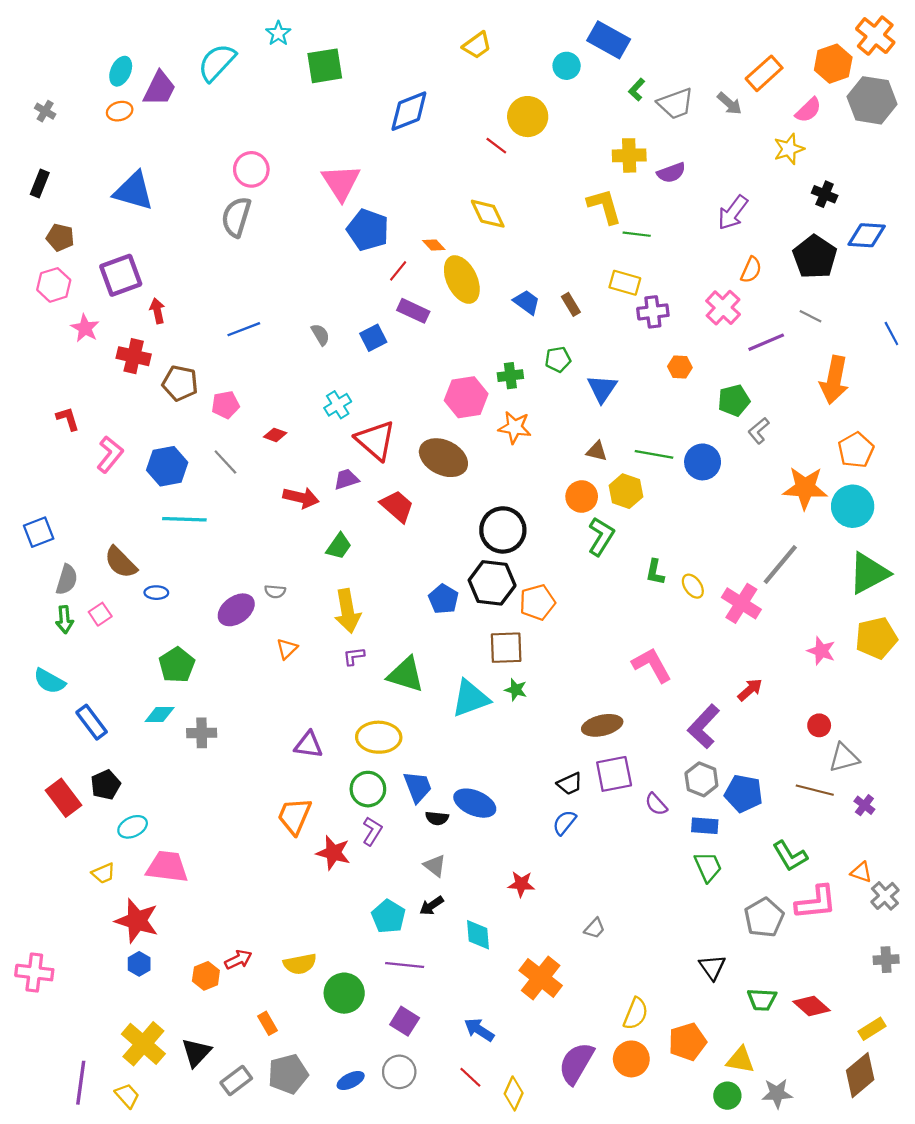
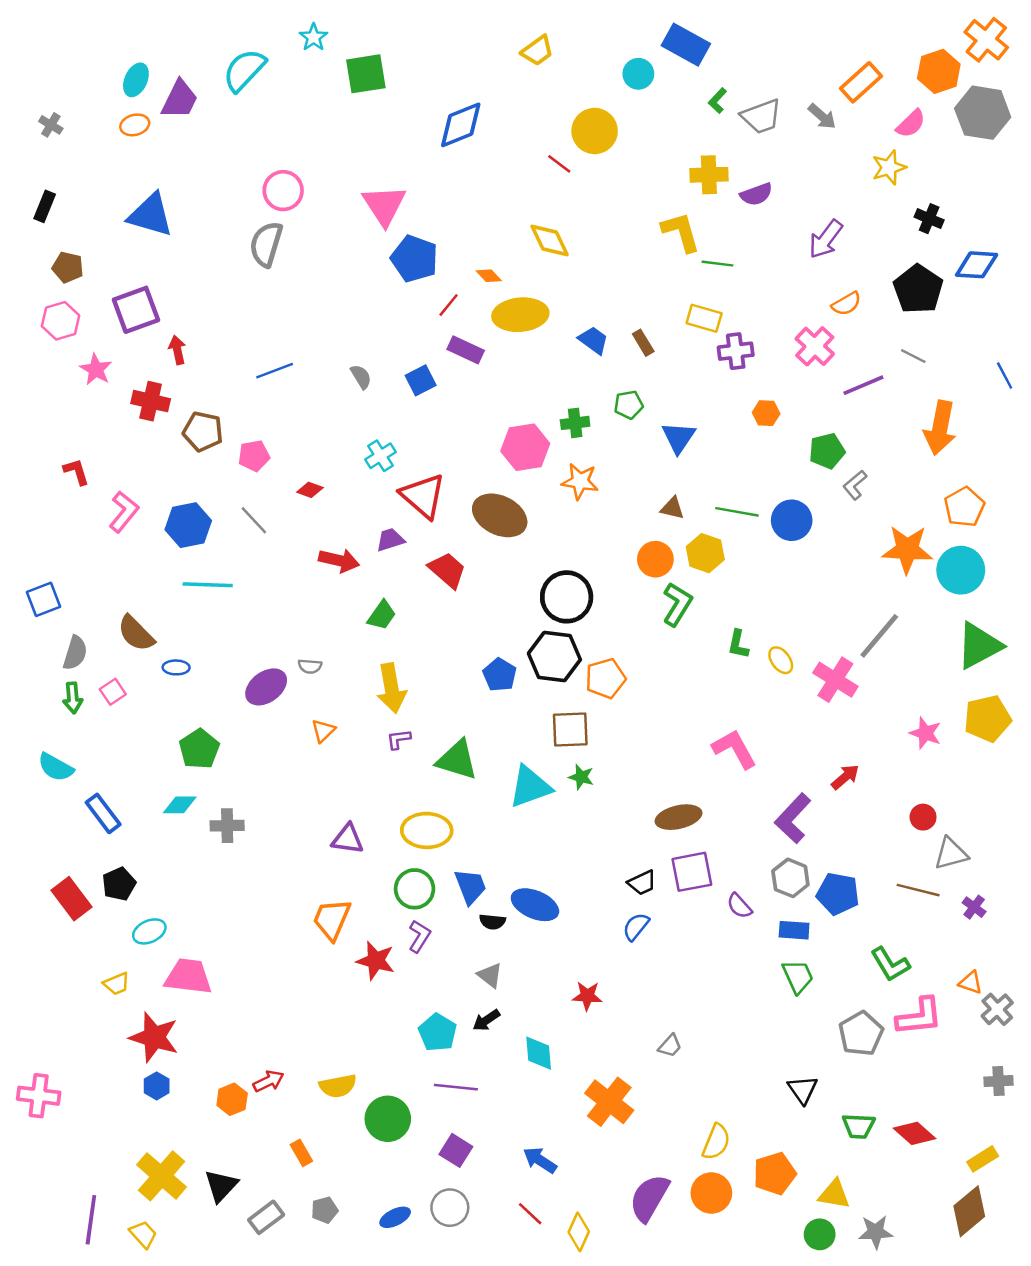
orange semicircle: (751, 270) -> (846, 304), turned 36
yellow ellipse: (462, 280) -> (520, 315), turned -69
gray pentagon: (288, 1074) -> (325, 1210), size x0.6

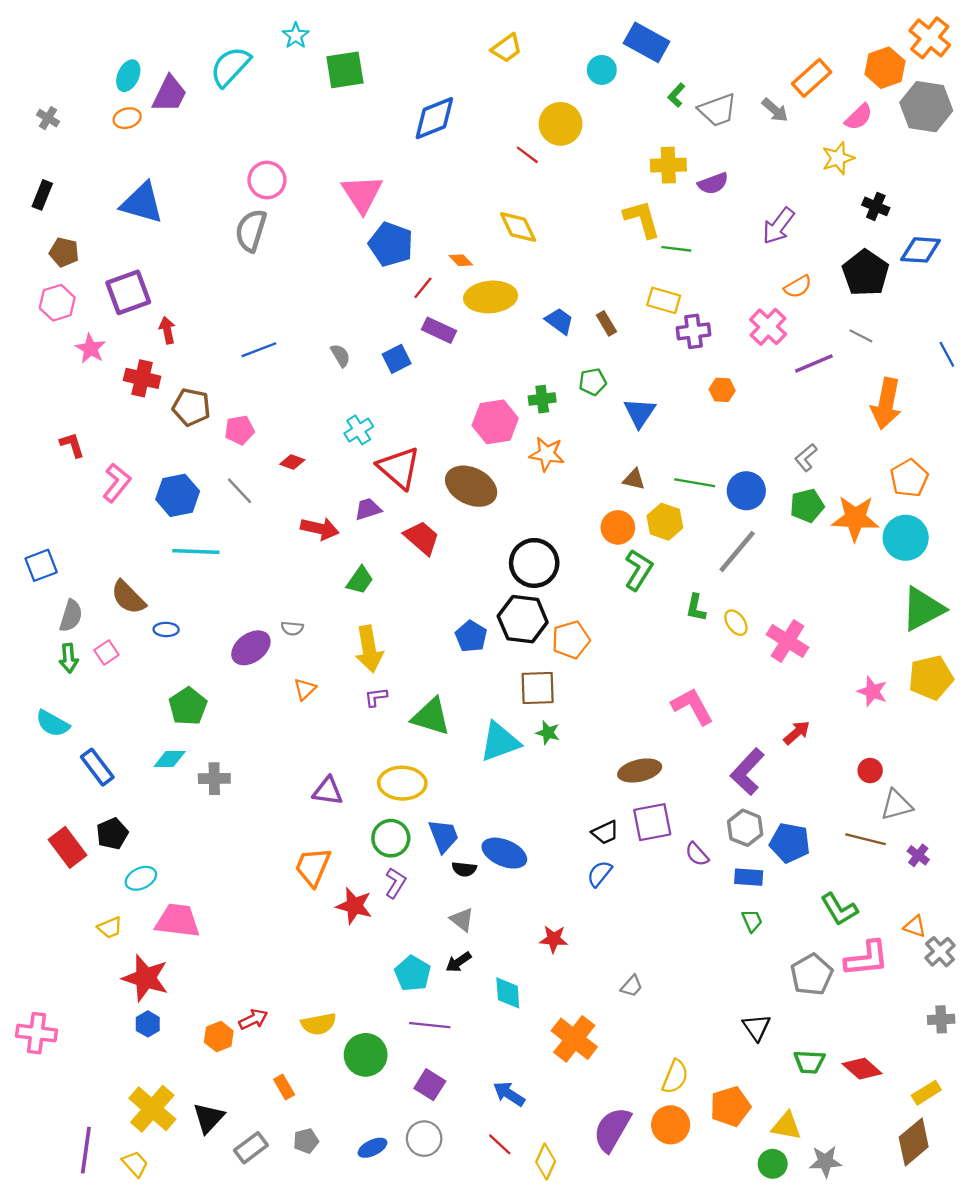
green pentagon: (827, 451) -> (807, 506), moved
gray line: (879, 636) -> (737, 552), moved
green trapezoid: (798, 976) -> (752, 921), size x0.7

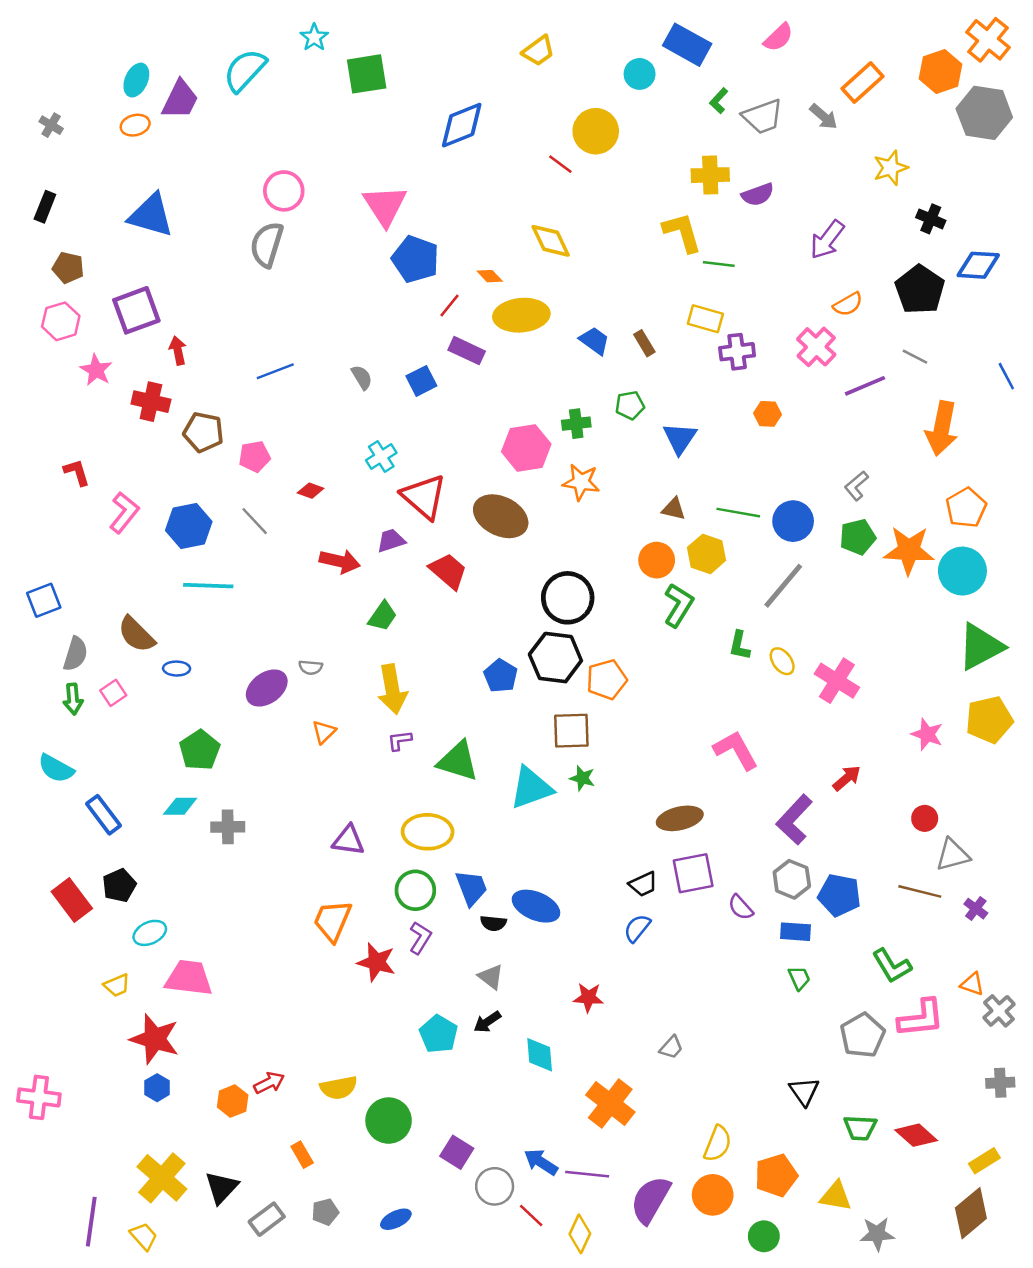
pink semicircle: (859, 117) -> (778, 37), moved
purple line: (430, 1025) -> (587, 1174), moved
gray circle: (424, 1139) -> (495, 1186), moved
green circle: (773, 1164) -> (764, 1236), moved

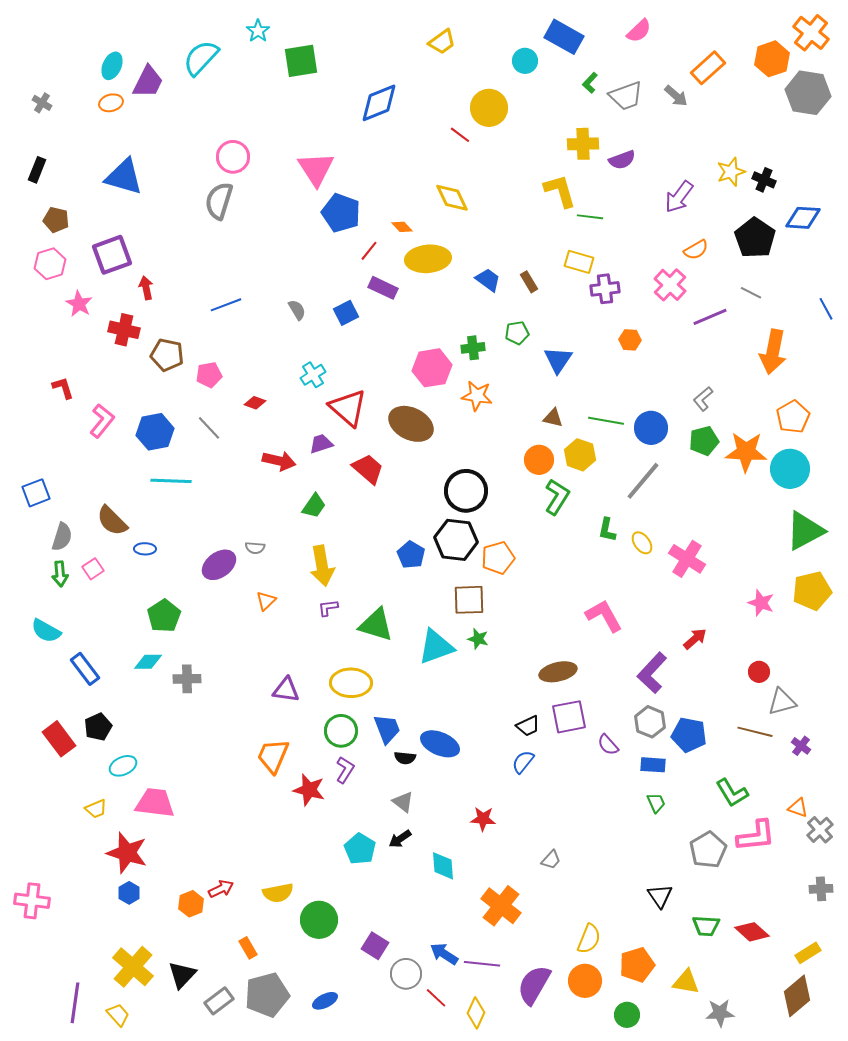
yellow star: (891, 168) -> (731, 172), moved
gray pentagon: (325, 1212) -> (267, 995), size x2.0

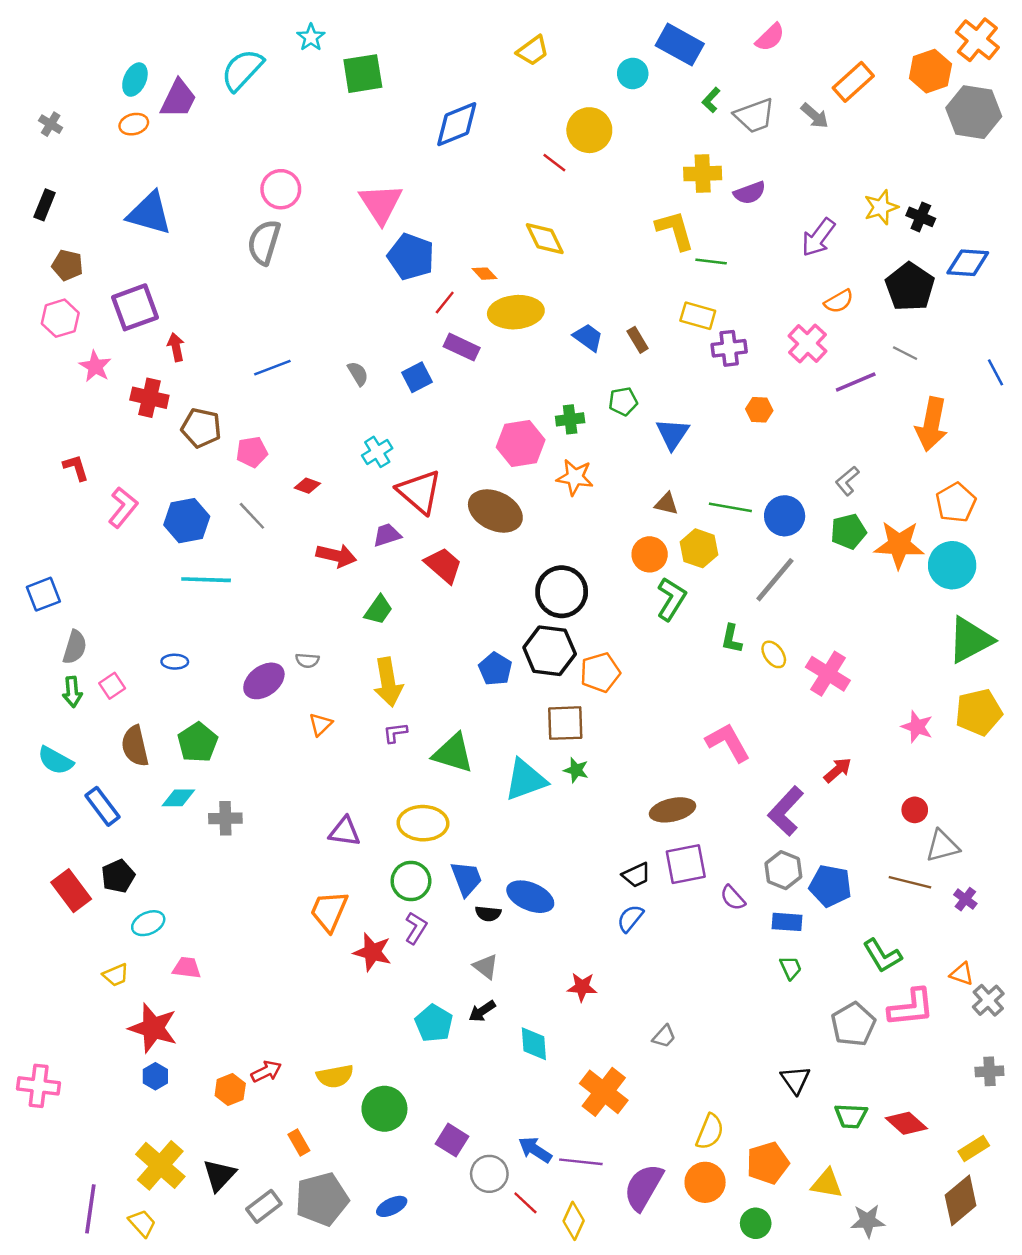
brown semicircle: (112, 521) -> (135, 746), moved, turned 32
pink trapezoid: (155, 803) -> (187, 968), size x0.6

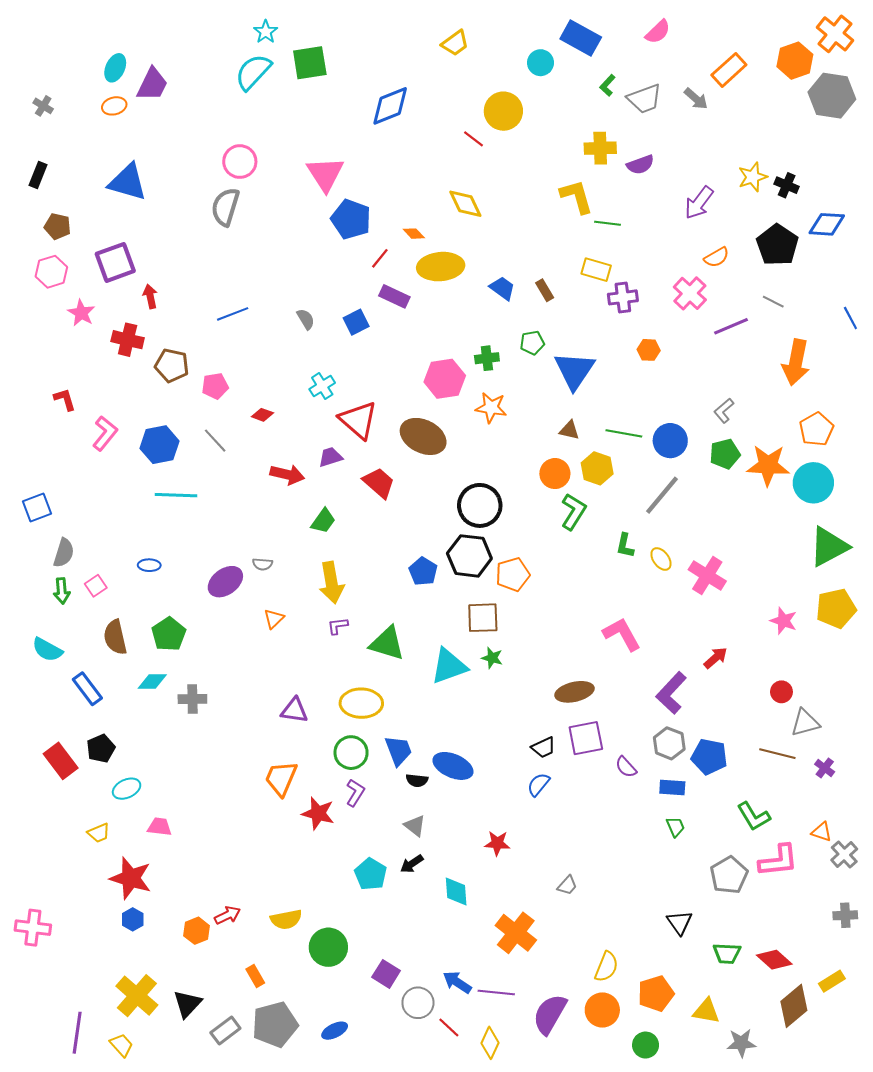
cyan semicircle: (242, 70) -> (253, 72), moved
blue triangle: (672, 434) -> (574, 371), size x1.4
brown diamond: (961, 1200) -> (794, 1006), moved

